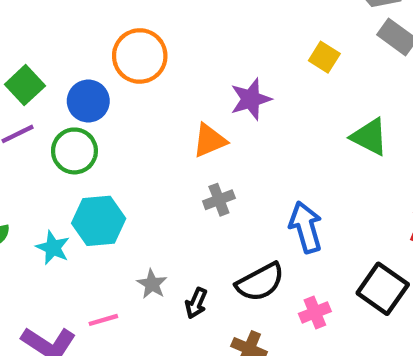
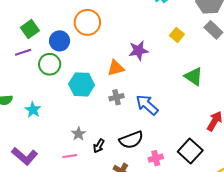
cyan hexagon: (99, 221) -> (82, 84), moved
blue arrow: (306, 227) -> (147, 105), moved, turned -40
pink line: (103, 320) -> (70, 156), moved

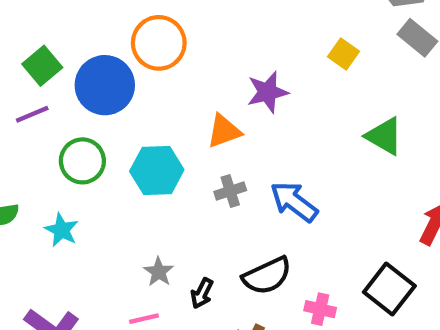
blue circle: (60, 41) -> (105, 85), size x1.4
green circle: (50, 64) -> (82, 161), moved
pink cross: (156, 158) -> (320, 309), turned 32

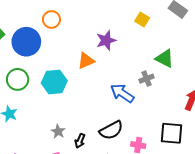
orange circle: (159, 43) -> (51, 19), size x0.7
gray cross: (230, 191) -> (147, 79), moved
black square: (389, 289) -> (171, 133), turned -30

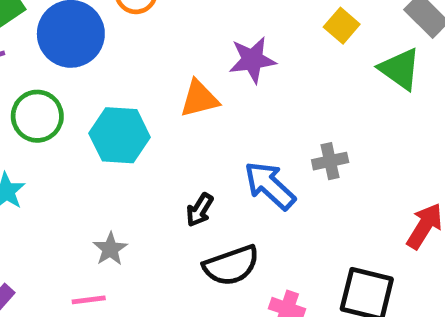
green triangle: (165, 59) -> (400, 69), moved
black arrow: (80, 141) -> (200, 210), moved

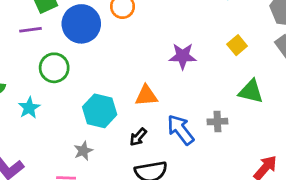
green triangle: (400, 69) -> (251, 91), moved, turned -32
orange triangle: (199, 99) -> (146, 96), moved
cyan hexagon: (120, 135) -> (100, 111), moved

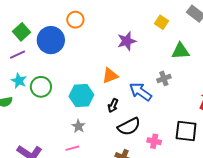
green circle: (54, 68) -> (41, 87), moved
cyan star: (29, 108) -> (19, 81), moved

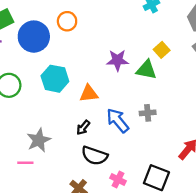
green triangle: (180, 51) -> (146, 70), moved
cyan hexagon: (81, 96) -> (55, 79), moved
gray star: (78, 126) -> (39, 140), size x1.5
black semicircle: (129, 127) -> (95, 156), turned 30

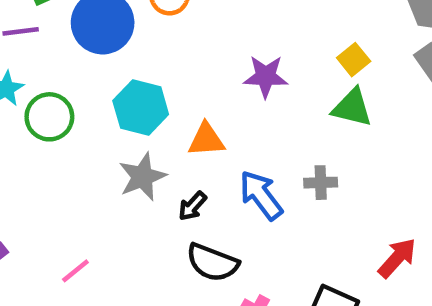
green triangle: (146, 70) -> (352, 108), moved
gray star: (39, 140) -> (142, 177), moved
pink line: (25, 163) -> (75, 271), turned -42

